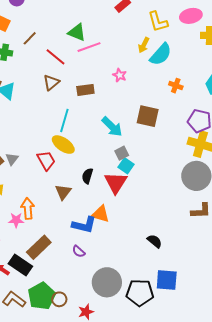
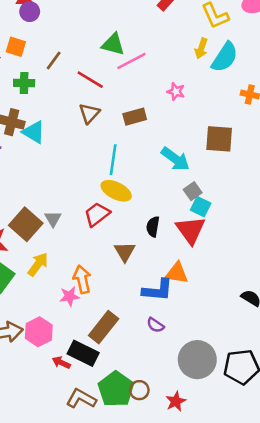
red trapezoid: (46, 160) -> (97, 214), turned -90

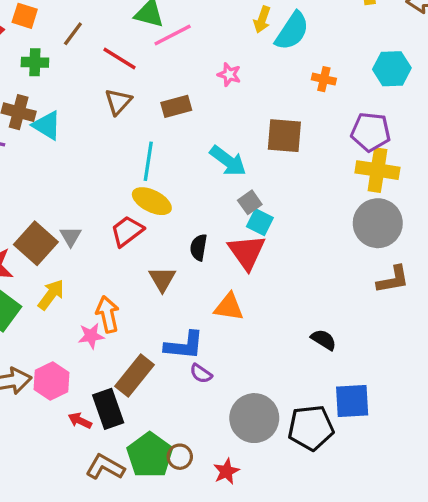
blue L-shape: (158, 290) -> (184, 345), moved
black rectangle: (83, 353) -> (108, 409), turned 44

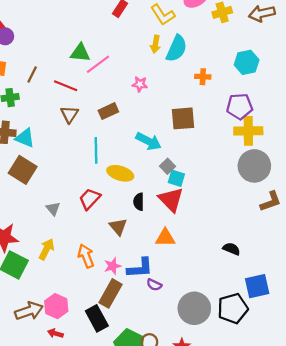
yellow ellipse: (152, 201) -> (120, 173), moved
brown square: (36, 243) -> (23, 170), moved
pink star: (91, 336) -> (113, 266), moved
red arrow: (80, 421) -> (55, 333), moved

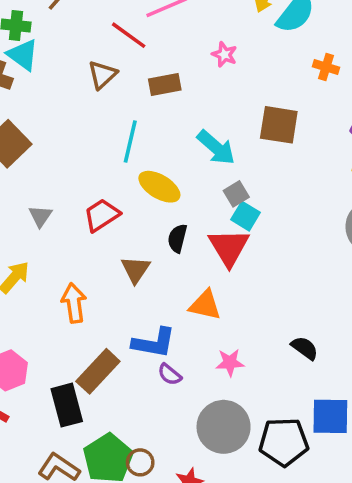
red line: (66, 86) -> (129, 35), moved
cyan triangle: (25, 138) -> (23, 55), moved
pink star: (113, 266) -> (230, 363), moved

